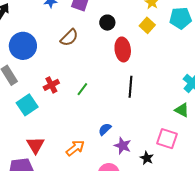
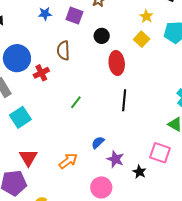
brown semicircle: (69, 38) -> (63, 50), turned 132
red cross: (51, 85) -> (41, 73), moved

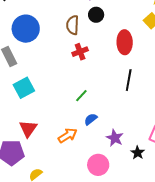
black circle: (102, 36) -> (96, 15), moved
red cross: (41, 73) -> (80, 52), moved
green line: (76, 102) -> (81, 96), moved
blue semicircle: (98, 143) -> (91, 119), moved

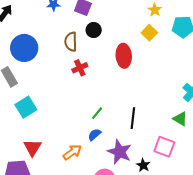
black line: (129, 80) -> (133, 118), moved
green line: (81, 96) -> (97, 113), moved
purple star: (115, 138) -> (120, 152), size x1.4

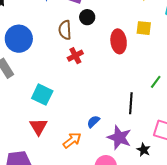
yellow square: (149, 33) -> (144, 28), moved, turned -35
cyan square: (26, 107) -> (42, 95), moved, turned -30
green line: (97, 113) -> (156, 82), moved
red triangle: (33, 148) -> (38, 127), moved

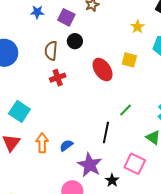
red ellipse: (119, 41) -> (103, 70), turned -35
green line: (156, 82) -> (125, 110), moved
orange arrow: (72, 140) -> (42, 143), moved, turned -60

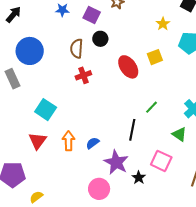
yellow square: (129, 60) -> (155, 57), turned -35

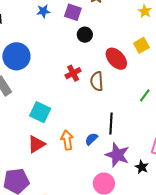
brown semicircle: (77, 49) -> (97, 81), moved
black line: (132, 130) -> (111, 123), moved
red triangle: (38, 141) -> (36, 144), turned 30

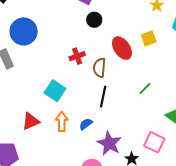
cyan square: (40, 112) -> (55, 91), moved
black line: (111, 123) -> (103, 97), moved

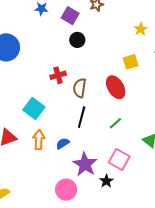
red ellipse: (122, 48) -> (116, 87), moved
green line: (145, 89) -> (115, 123), moved
pink square: (154, 142) -> (119, 159), moved

